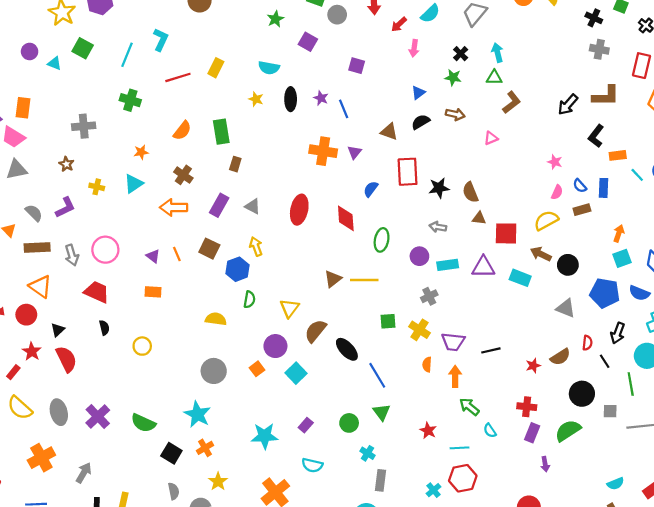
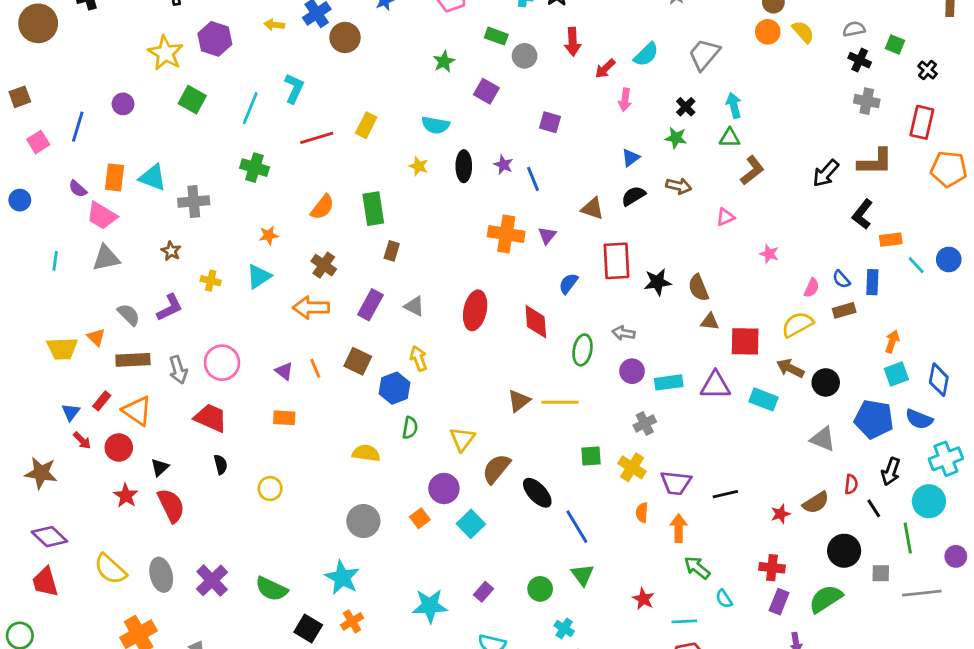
cyan triangle: (54, 63) -> (153, 177), moved, size x1.5
pink star: (555, 162) -> (769, 254), moved
gray arrow: (438, 227) -> (624, 333), moved
red rectangle: (13, 372) -> (102, 401), moved

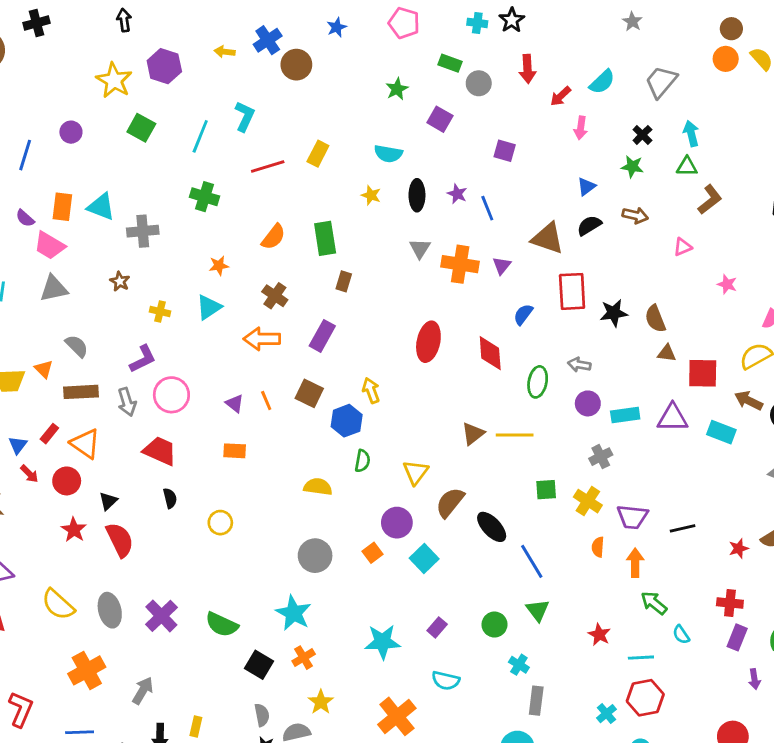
brown triangle: (592, 209) -> (548, 238), size x1.4
gray triangle: (414, 306) -> (420, 248), moved, turned 35
purple L-shape: (170, 308) -> (143, 359), moved

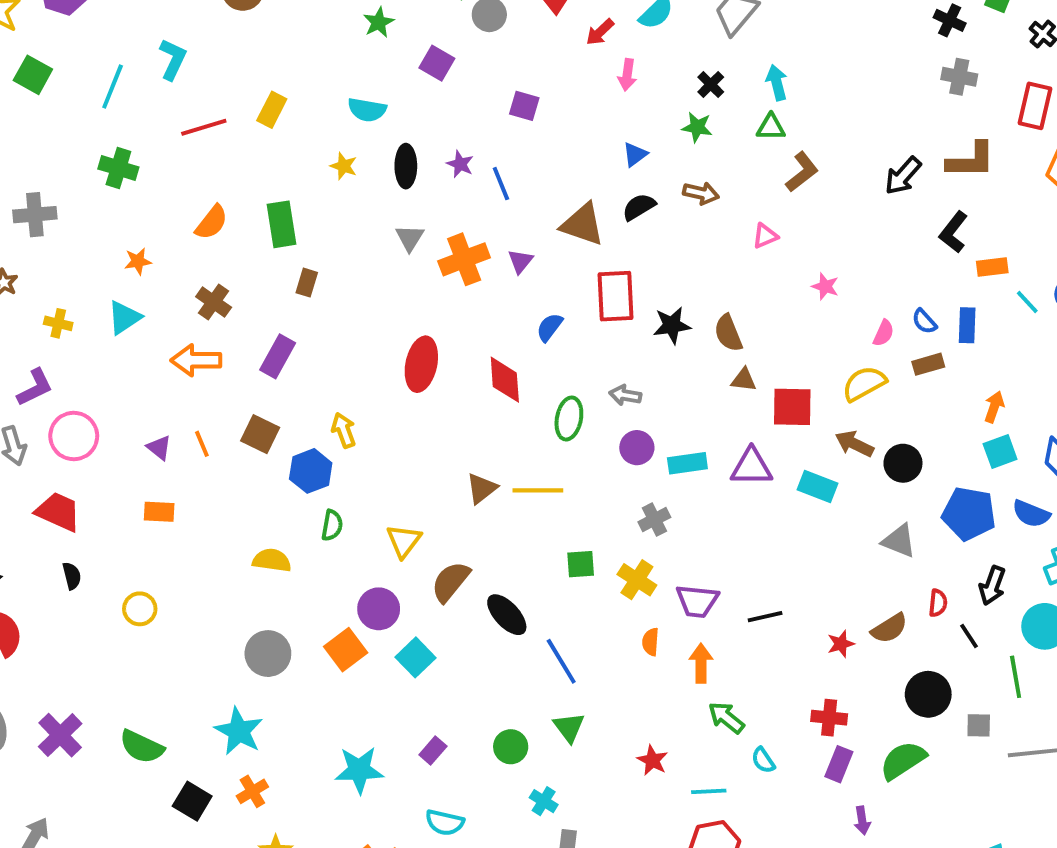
orange cross: (460, 264) -> (464, 259), turned -30
orange square: (372, 553) -> (346, 650), size x1.5

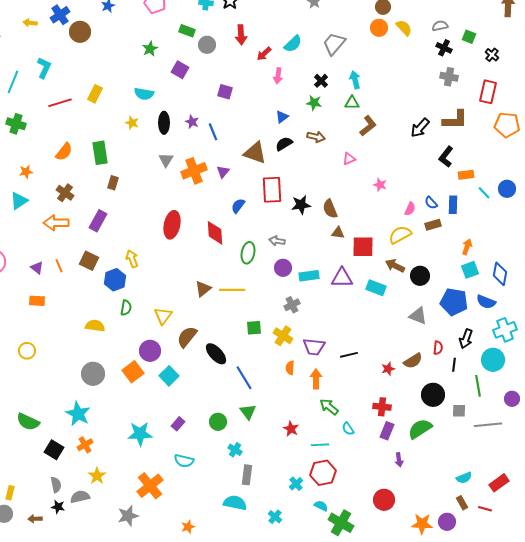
black line: (969, 636) -> (454, 365), turned 40

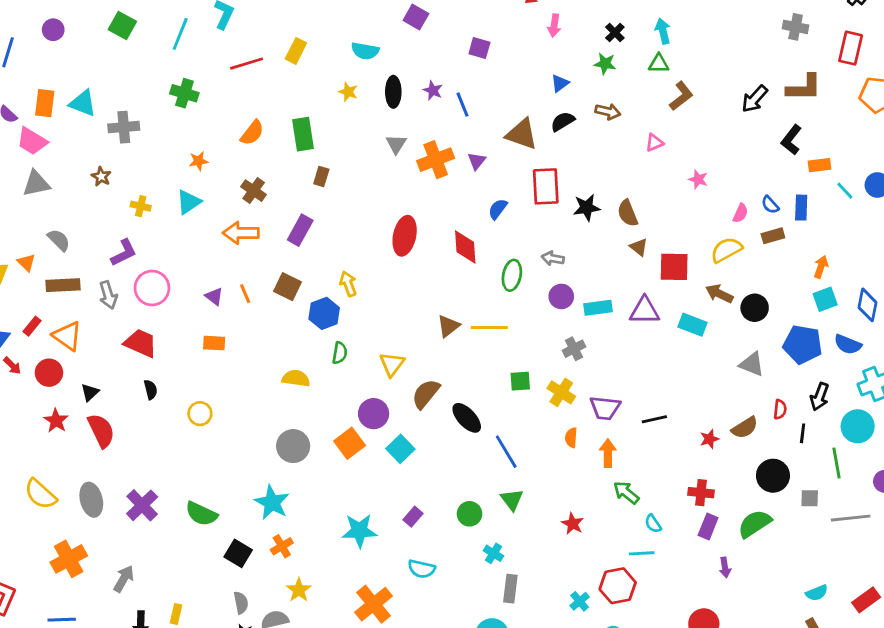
brown triangle: (338, 233) -> (639, 247), turned 32
cyan line: (320, 445) -> (642, 553), moved

